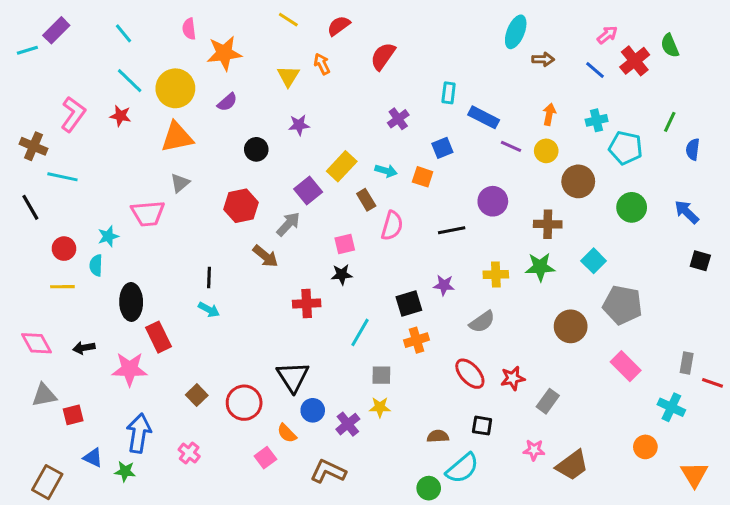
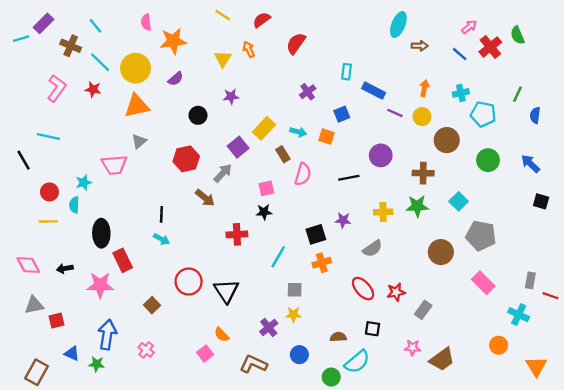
brown cross: (33, 146) -> (71, 46), moved
red circle: (244, 403) -> (189, 282), moved
blue circle: (313, 410) -> (299, 355), moved

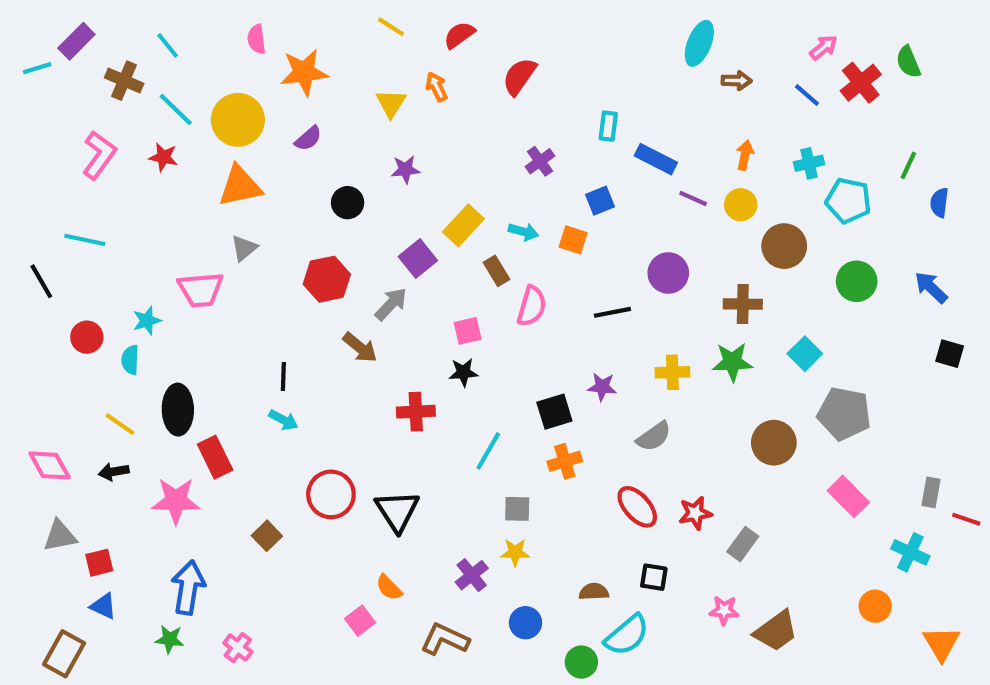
yellow line: (48, 221) -> (120, 424), moved, turned 36
pink cross: (146, 350) -> (238, 648), moved
blue triangle: (72, 353) -> (103, 606), moved

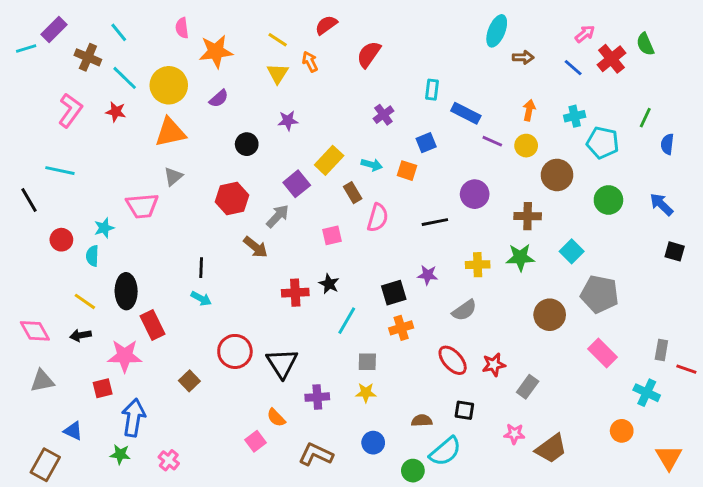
yellow line: (391, 27) -> (278, 40), moved
black star: (463, 372) -> (329, 284), moved, turned 30
red square: (99, 563) -> (103, 388), moved
purple cross: (472, 575) -> (317, 397), moved, turned 35

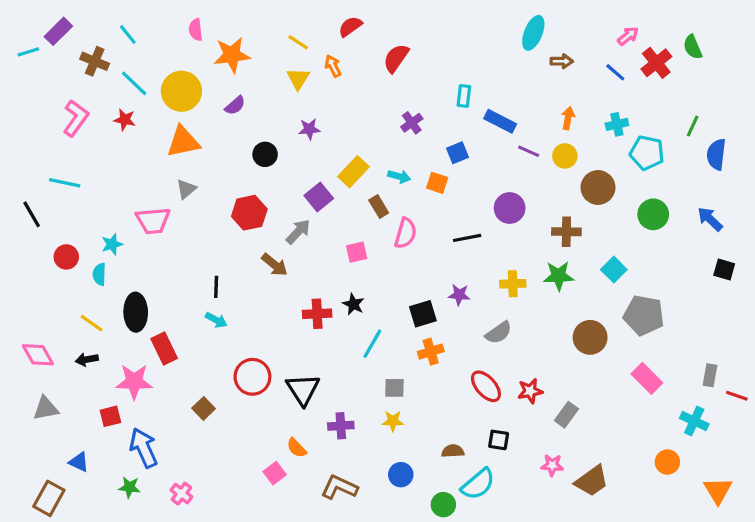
blue semicircle: (667, 144) -> (716, 154), size x1.4
blue arrow: (133, 418) -> (144, 448), turned -33

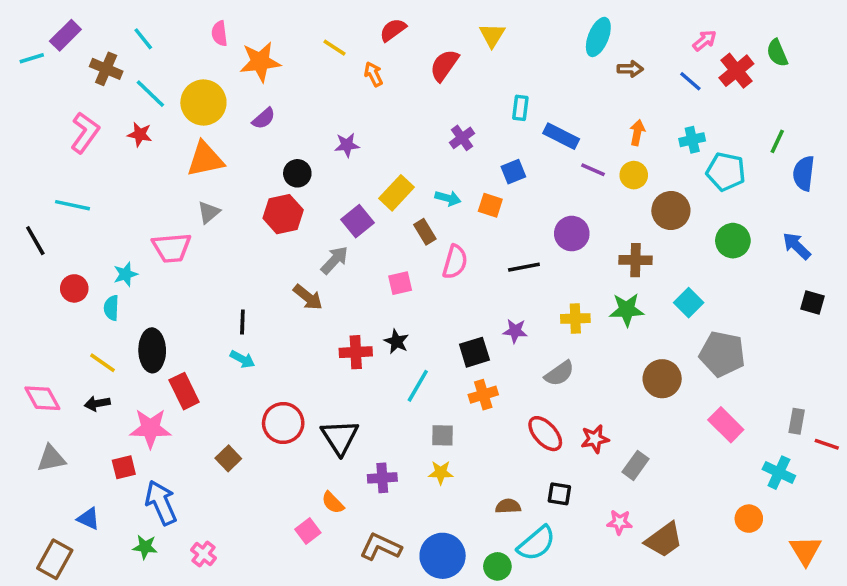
yellow triangle: (298, 79) -> (492, 35), moved
red hexagon: (249, 213) -> (283, 214), moved
blue circle: (401, 475) -> (443, 556), moved, size x1.6

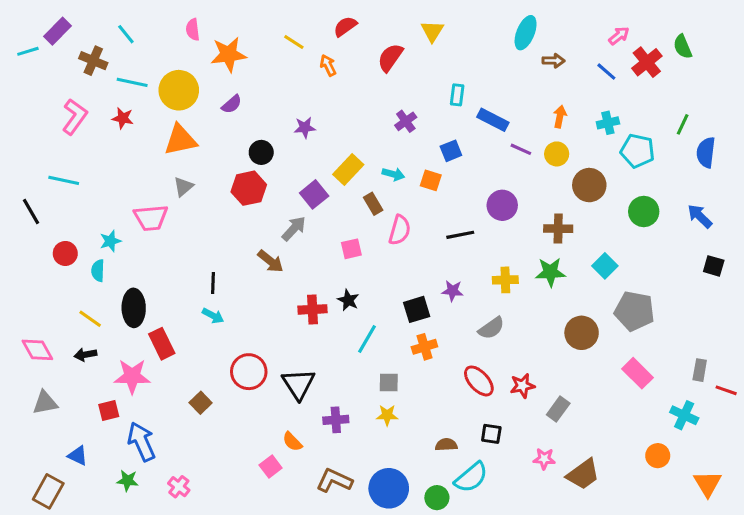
cyan line: (150, 94) -> (132, 82), turned -32

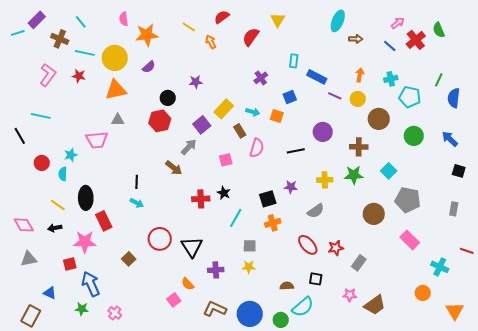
gray triangle: (183, 187) -> (118, 120), turned 40
gray rectangle: (700, 370) -> (454, 209), moved

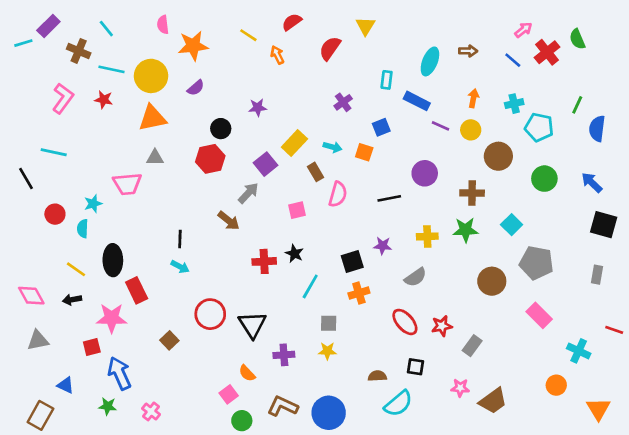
cyan ellipse: (338, 21) -> (430, 61), moved
black square: (459, 171) -> (604, 225), size x1.5
green circle: (281, 320) -> (242, 421), moved

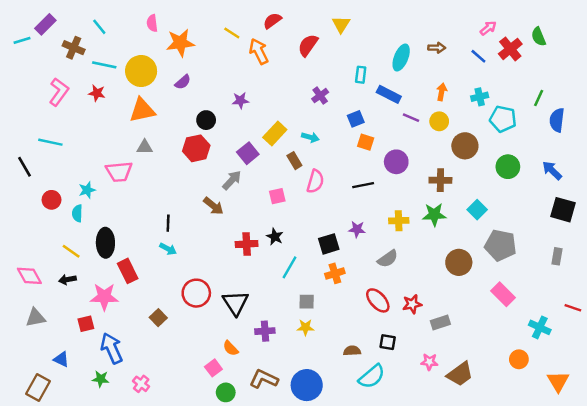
orange arrow: (277, 55) -> (259, 51), size x1.5
orange square: (364, 152) -> (366, 142), moved
gray rectangle: (472, 346) -> (440, 323), turned 36

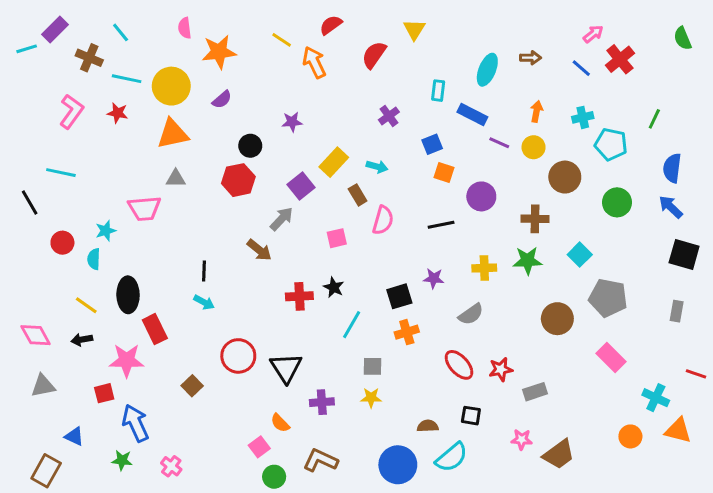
green semicircle: (539, 37) -> (683, 38), moved
blue semicircle: (557, 120) -> (672, 168), moved
orange triangle: (558, 381) -> (678, 430), moved, turned -45
blue circle: (307, 385) -> (398, 465), moved

